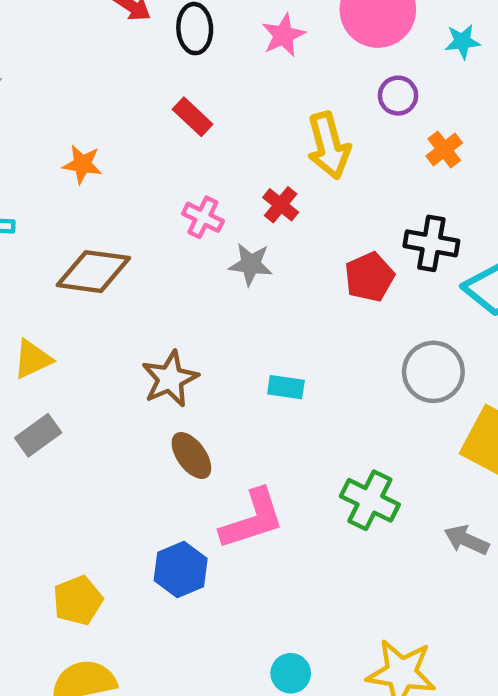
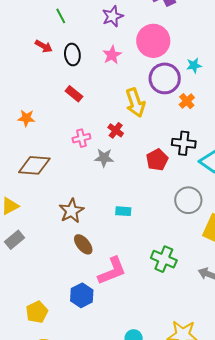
cyan star: (462, 42) -> (194, 65), moved
purple circle: (398, 96) -> (165, 78), size x1.8
pink cross: (203, 217) -> (81, 138), turned -36

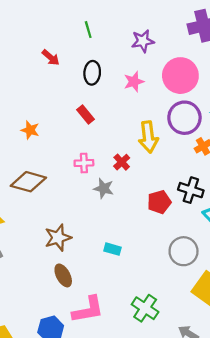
red arrow: (44, 46) -> (51, 57), moved

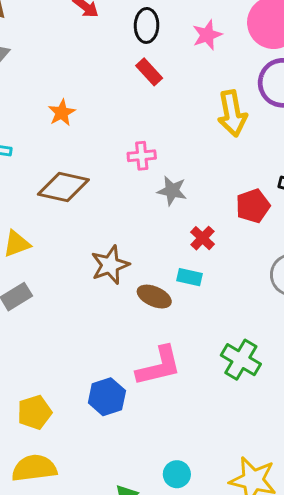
red rectangle: (85, 115) -> (149, 72), moved
orange star: (30, 130) -> (62, 113), turned 30
red cross: (122, 162) -> (202, 238), moved
brown ellipse: (63, 275) -> (154, 297), moved, turned -35

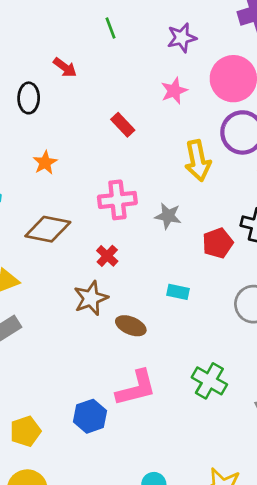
black ellipse: (147, 25) -> (29, 98), moved
pink cross: (142, 156) -> (117, 200), size x1.5
gray star: (172, 191) -> (168, 216), moved
red cross: (202, 238) -> (107, 256), moved
cyan rectangle: (189, 277) -> (178, 292), moved

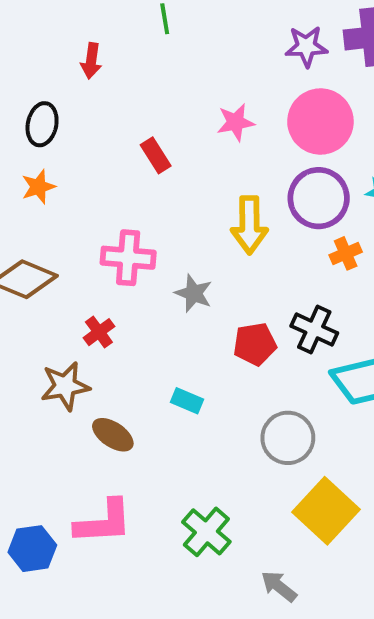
purple star: (182, 38) -> (306, 46), moved
red arrow: (65, 67) -> (91, 61), turned 50
black ellipse: (29, 98) -> (42, 124), moved

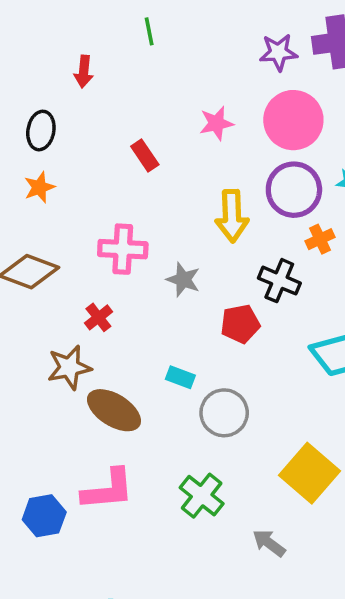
black cross: (314, 330) -> (279, 281), moved
brown ellipse: (113, 435) -> (114, 410), size x1.4
gray circle: (288, 438) -> (224, 413), moved

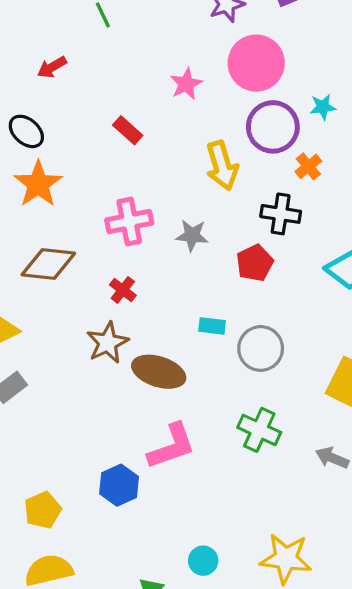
red arrow: (84, 72) -> (52, 67), turned 68
black ellipse: (41, 131) -> (26, 131), turned -45
orange star: (39, 187) -> (38, 184), size x1.6

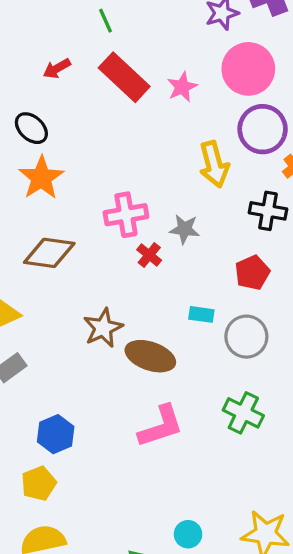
red rectangle: (128, 130) -> (124, 77), moved, size x1.8
red pentagon: (255, 263) -> (252, 273), moved
red cross: (123, 290) -> (149, 255), moved
blue hexagon: (119, 485) -> (56, 434), moved

